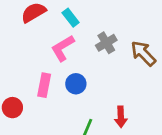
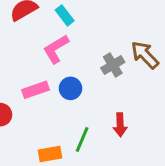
gray cross: (106, 43) -> (113, 65), moved
pink rectangle: (44, 85) -> (35, 90), turned 60

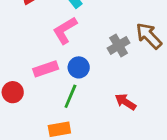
red arrow: (120, 125) -> (125, 102), turned 125
green line: (82, 139) -> (70, 96), moved

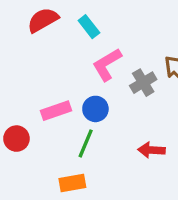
pink L-shape: (65, 30) -> (107, 64), moved
red arrow: (125, 102) -> (151, 150), turned -30

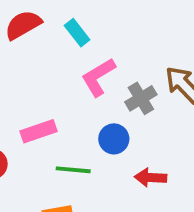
blue circle: (95, 109) -> (114, 139), moved
green line: (86, 143) -> (73, 170), turned 72

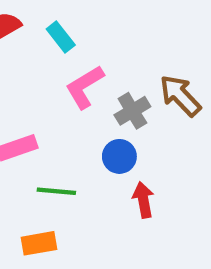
blue circle: (114, 139) -> (119, 156), moved
red arrow: (151, 178) -> (143, 200), turned 76

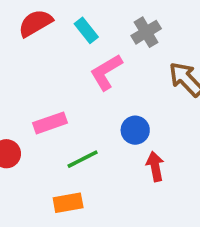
gray cross: (132, 111) -> (146, 32), moved
green line: (56, 191) -> (83, 159), turned -32

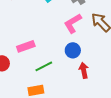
pink L-shape: (106, 72) -> (73, 23), moved

